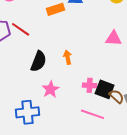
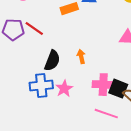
pink cross: (90, 85) -> (103, 85), size x1.5
blue cross: (28, 112) -> (41, 86), moved

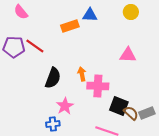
pink cross: (103, 85) -> (98, 86), moved
blue cross: (41, 86) -> (53, 124), moved, size x0.6

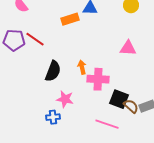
pink star: (65, 106) -> (65, 99), turned -30

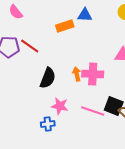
pink cross: (98, 79) -> (93, 74), moved
pink line: (107, 124) -> (93, 111), moved

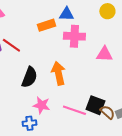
orange arrow: (77, 74) -> (58, 73), size x1.6
pink cross: (93, 74) -> (74, 36), moved

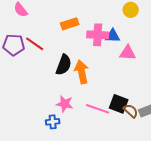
blue triangle: (66, 14) -> (113, 36), moved
black semicircle: (29, 77) -> (64, 65), moved

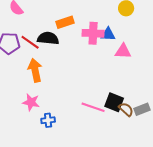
black semicircle: (64, 65) -> (48, 38), moved, turned -105
orange arrow: (82, 72) -> (35, 70), moved
pink star: (65, 104) -> (31, 102), moved

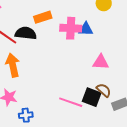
pink triangle: (123, 51) -> (101, 62), moved
brown semicircle: (126, 109) -> (104, 90), moved

